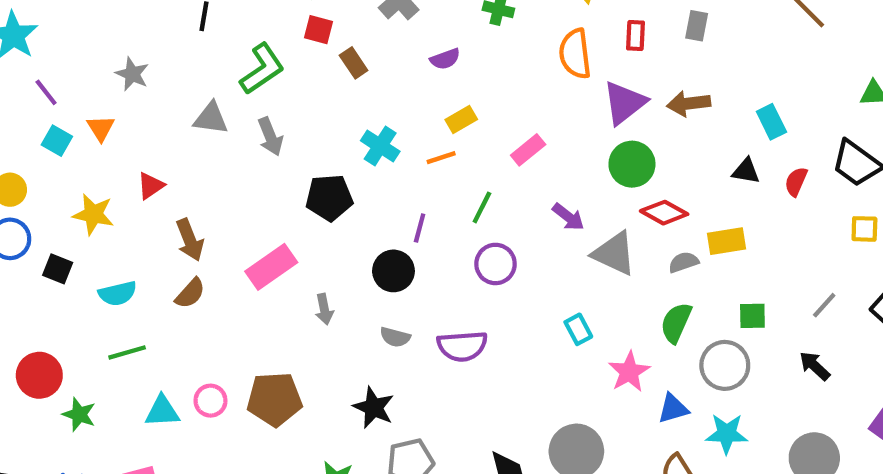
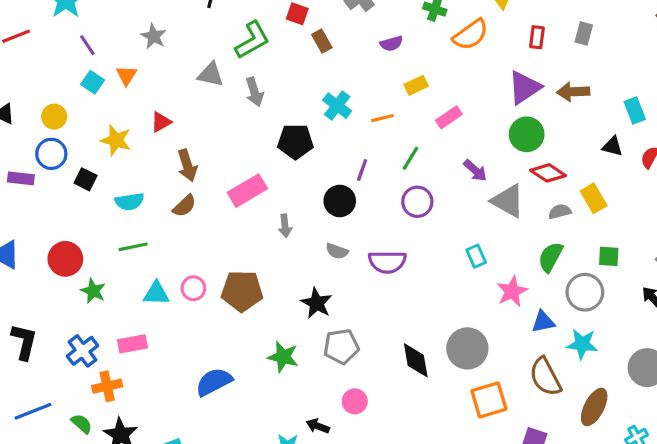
orange semicircle: (575, 54) -> (471, 35), moved, turned -123
yellow rectangle: (461, 119) -> (416, 85), moved
yellow rectangle: (727, 241) -> (594, 198), turned 64

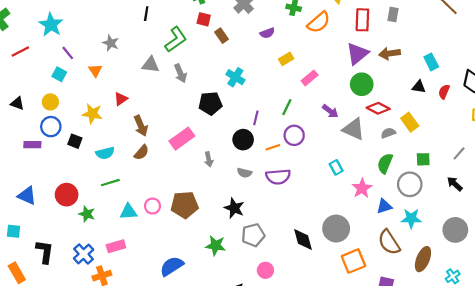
red rectangle: (537, 37) -> (362, 20), size x1.5
cyan square: (93, 82) -> (59, 74), moved
orange line: (382, 118) -> (273, 147), moved

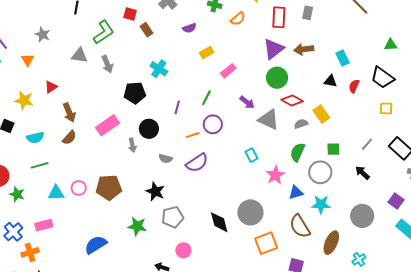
orange semicircle: (319, 22) -> (238, 19), size x0.7
black circle: (243, 140) -> (149, 129), moved
purple semicircle: (278, 177) -> (197, 163), turned -30

